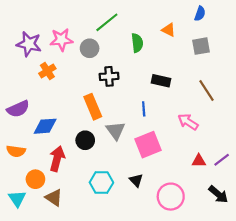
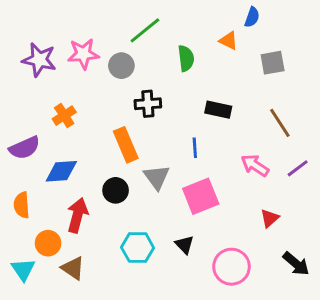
blue semicircle: (200, 14) -> (252, 17), moved
orange cross: (47, 71) -> (64, 116), moved
orange semicircle: (16, 151) -> (22, 205), turned 78
purple line: (222, 160) -> (298, 168), moved
red triangle: (199, 161) -> (270, 218), turned -40

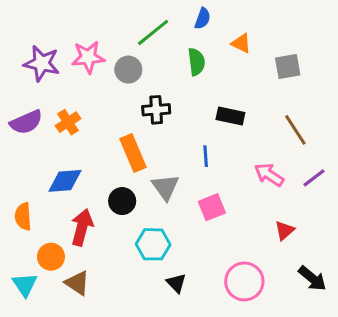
blue semicircle: (252, 17) -> (203, 19), moved
purple semicircle: (25, 148) -> (26, 122), moved
pink square: (201, 196) -> (212, 207), size x0.7
black triangle: (185, 245) -> (176, 283), moved
cyan hexagon: (138, 248) -> (153, 244), moved

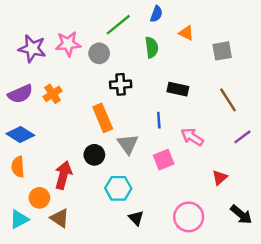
pink arrow: (269, 175) -> (192, 137), moved
blue diamond: (65, 181) -> (20, 135), moved, turned 36
cyan triangle: (25, 285) -> (19, 219), turned 36

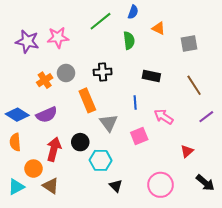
gray circle: (99, 53) -> (66, 73), moved
purple semicircle: (20, 94) -> (47, 115), moved
black circle: (94, 155) -> (80, 142), moved

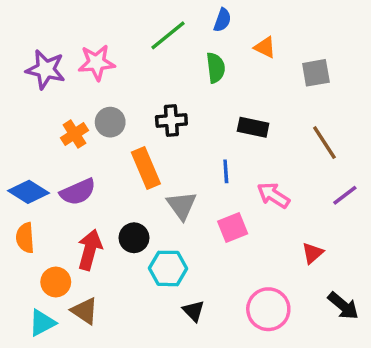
cyan triangle: (16, 187) -> (42, 323), moved

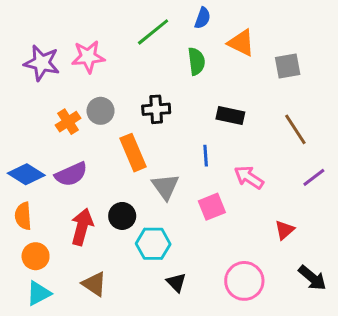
orange triangle: (265, 47) -> (241, 43), size x1.4
orange circle: (56, 282) -> (36, 256), moved
brown triangle: (85, 311) -> (94, 284), moved

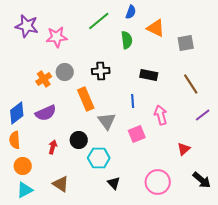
purple star: (42, 63) -> (27, 26), moved
blue diamond: (26, 174) -> (17, 113), turned -70
pink arrow: (249, 177) -> (161, 115), turned 42
red arrow: (82, 227) -> (53, 147), size x0.6

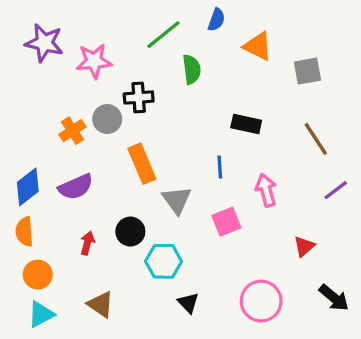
green semicircle: (127, 40) -> (192, 69), moved
black cross: (101, 71) -> (139, 98), moved

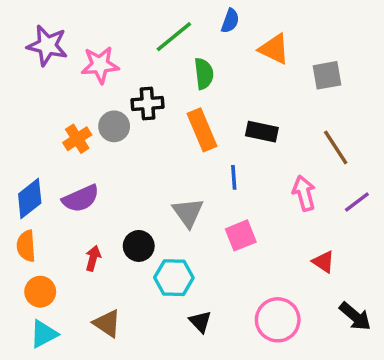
orange rectangle: (142, 164) -> (202, 130), moved
pink arrow: (266, 190) -> (304, 193), moved
red triangle: (304, 246) -> (323, 262), turned -45

